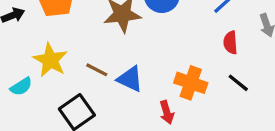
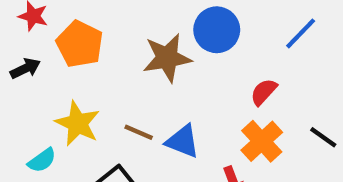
red semicircle: (230, 43) -> (264, 92), moved, turned 50
orange cross: (191, 83) -> (262, 141), turned 32

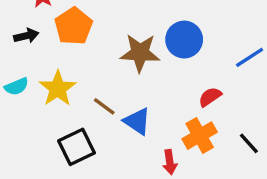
cyan semicircle: (42, 160) -> (17, 86), moved

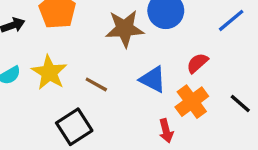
blue triangle: (137, 121) -> (153, 79), moved

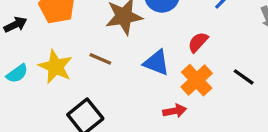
brown line: (96, 84) -> (100, 59), moved
red arrow: (166, 131) -> (175, 111), turned -80

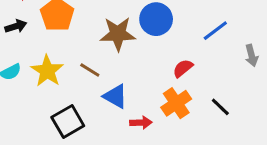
blue triangle: (157, 63) -> (115, 96), moved
red arrow: (175, 111) -> (141, 123), moved

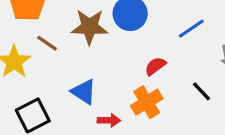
brown line: (90, 70) -> (47, 43), moved
black line: (220, 107) -> (201, 91), moved

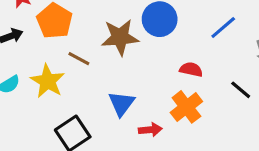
red semicircle: (155, 66) -> (191, 69), turned 55
blue triangle: (84, 92) -> (121, 104), turned 40

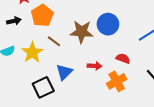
blue triangle: (121, 104) -> (64, 72), moved
red arrow: (150, 130) -> (95, 66), moved

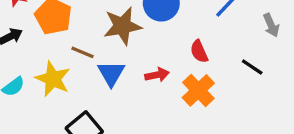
red semicircle: (123, 58) -> (199, 51), turned -120
blue triangle: (64, 72) -> (111, 73), moved

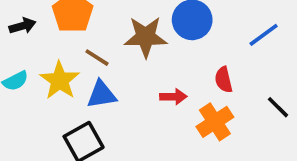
blue triangle: (111, 73) -> (102, 95), moved, turned 40

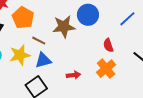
yellow star: (60, 80) -> (20, 55), turned 30
red arrow: (173, 97) -> (73, 75), moved

